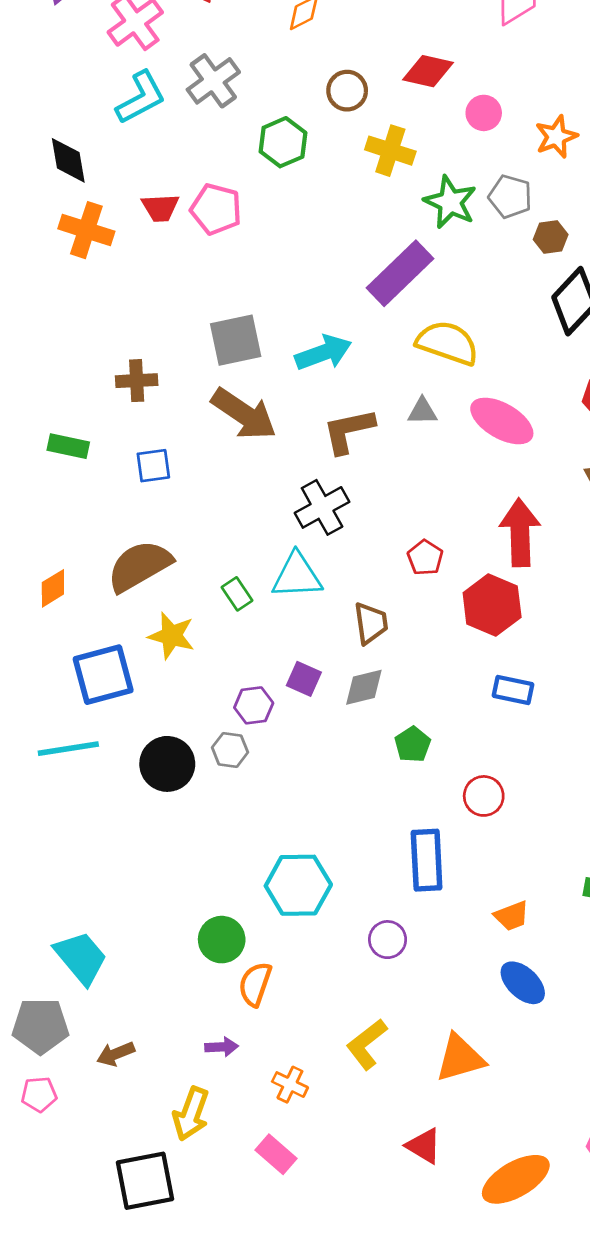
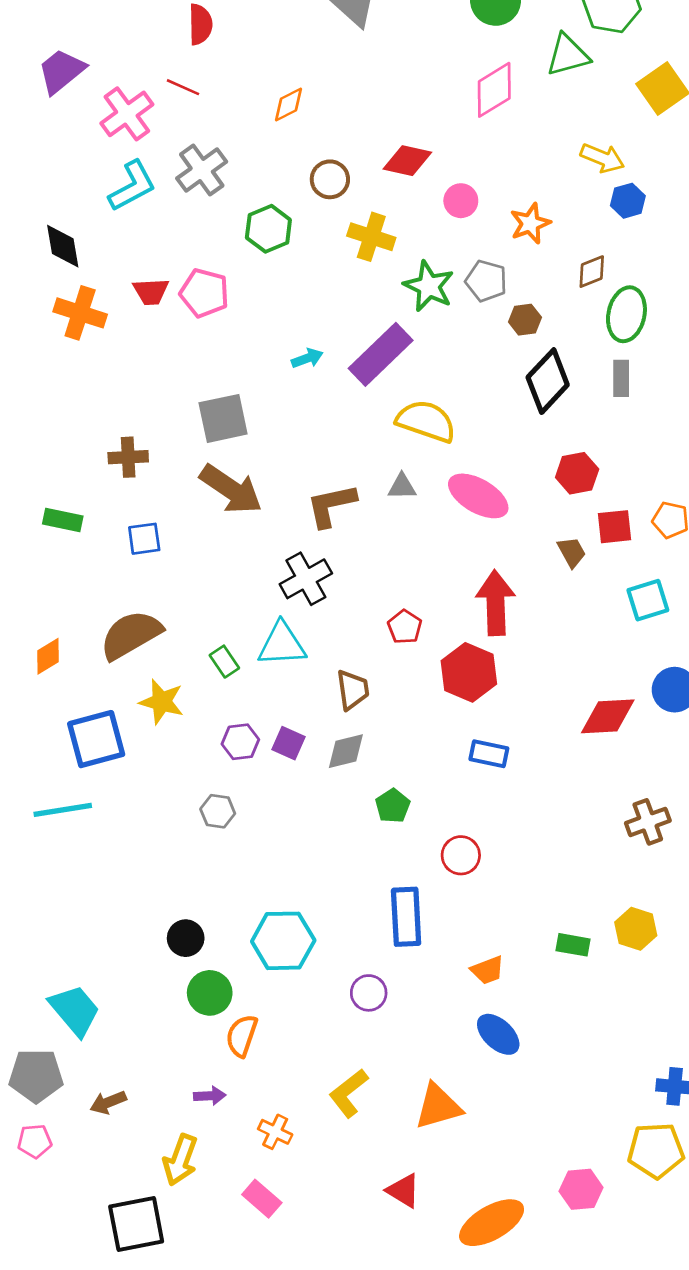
cyan arrow: (323, 353) -> (307, 358), moved, size x0.6
purple hexagon: (254, 705) -> (240, 742), moved
black circle: (167, 764) -> (186, 938), moved, size x0.7

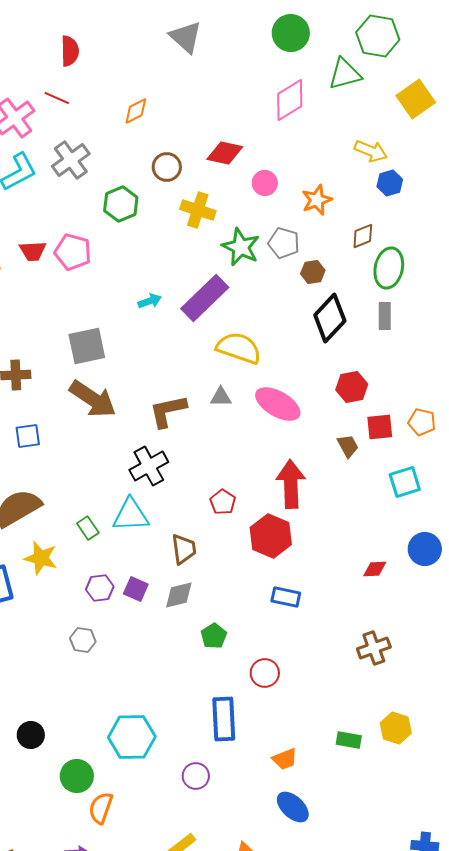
red diamond: (608, 716) -> (375, 569), size x0.6
brown cross: (648, 822) -> (374, 648), moved
black circle: (186, 938) -> (31, 735), moved

